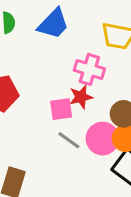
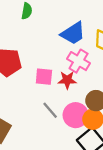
blue trapezoid: (53, 24) -> (73, 33), moved
pink square: (61, 109) -> (44, 77), moved

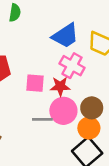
gray line: (50, 110) -> (42, 119), turned -48
pink circle: (76, 115) -> (63, 111), moved

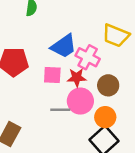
blue trapezoid: (65, 36) -> (64, 46), moved
brown circle: (92, 108) -> (108, 85), moved

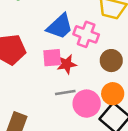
red star: (77, 78) -> (67, 64), moved
pink circle: (80, 101) -> (87, 104), moved

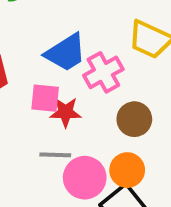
pink cross: (86, 34) -> (103, 72), turned 30

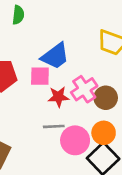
pink cross: (103, 72) -> (84, 89), moved
pink square: (45, 98) -> (40, 76), moved

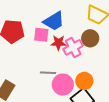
red star: (58, 97) -> (58, 43), moved
brown circle: (106, 98) -> (90, 38), moved

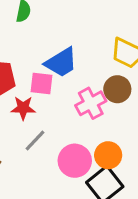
red star: (58, 43) -> (23, 108), moved
gray line: (48, 73) -> (35, 141), moved, turned -49

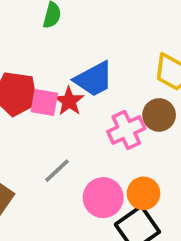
pink square: (42, 84) -> (44, 102), moved
red star: (23, 108) -> (69, 101), moved, turned 30

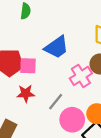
red star: (69, 101) -> (26, 93), moved, turned -30
gray line: (57, 171) -> (56, 102), moved

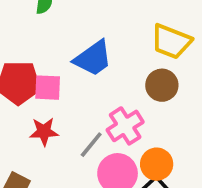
pink cross: (81, 76) -> (125, 126), moved

